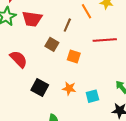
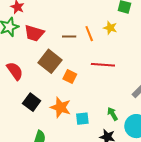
brown line: (67, 25) -> (69, 36), moved, turned 56
brown square: (52, 44) -> (50, 61), size x1.6
orange star: (69, 88) -> (61, 107), size x1.5

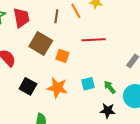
red trapezoid: (34, 33) -> (21, 18), turned -110
brown line: (69, 36) -> (56, 16), turned -72
cyan square: (82, 119) -> (88, 84), moved

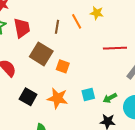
red line: (94, 40) -> (115, 48), moved
green arrow: (110, 87) -> (110, 98), turned -80

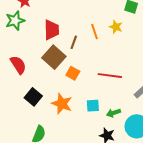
brown line: (57, 27) -> (74, 42), moved
red trapezoid: (22, 28) -> (52, 30), moved
red line: (115, 48) -> (110, 76), moved

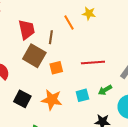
orange square: (73, 73) -> (56, 68), turned -32
green arrow: (113, 113) -> (105, 90), moved

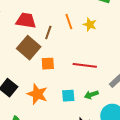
yellow star: (89, 14) -> (90, 25), moved
red trapezoid: (27, 30) -> (26, 20), turned -80

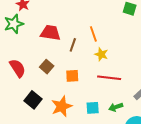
yellow star: (90, 25) -> (101, 54), moved
brown square: (29, 48) -> (47, 67), moved, size x0.6
orange star: (37, 94) -> (62, 106), turned 30

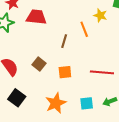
red trapezoid: (50, 33) -> (36, 17), moved
yellow star: (101, 54) -> (100, 15), moved
black square: (33, 100) -> (17, 98), moved

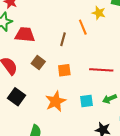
red trapezoid: (36, 17) -> (25, 35), moved

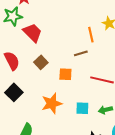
red trapezoid: (25, 35) -> (32, 33), turned 30
brown line: (63, 39) -> (81, 53), moved, turned 48

